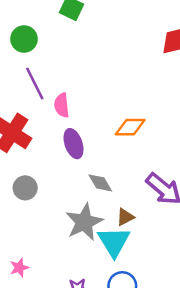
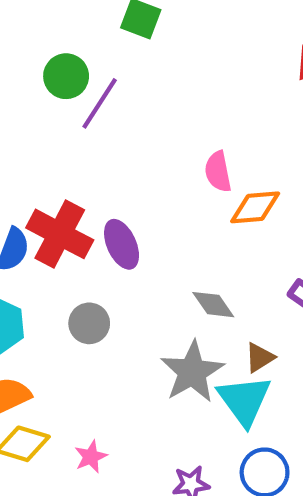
purple line: (35, 83) -> (100, 103), moved, turned 64
pink semicircle: (62, 105) -> (218, 172), moved
purple ellipse: (74, 144) -> (122, 244), moved

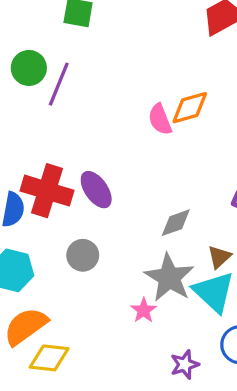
orange diamond: (255, 207) -> (190, 108), moved
gray diamond: (213, 305) -> (176, 223), turned -64
pink star: (91, 457) -> (144, 310), moved

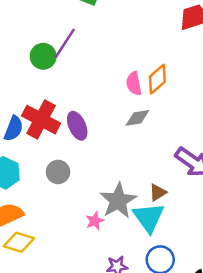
green circle: (29, 68) -> (43, 56), moved
orange diamond: (190, 108) -> (157, 79), turned -36
gray diamond: (176, 223) -> (137, 118), moved

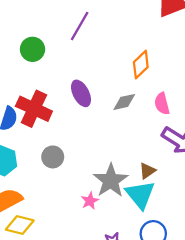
purple line: (65, 43) -> (80, 26), moved
pink semicircle: (134, 84) -> (162, 104), moved
purple ellipse: (77, 126) -> (81, 93), moved

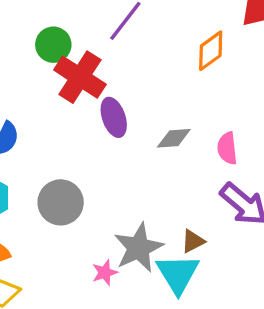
orange diamond: (141, 65) -> (211, 51), moved
red cross: (34, 109) -> (80, 77), moved
gray circle: (53, 157) -> (61, 202), size x1.4

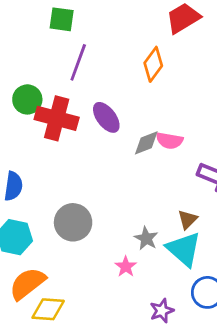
purple ellipse: (114, 117) -> (106, 117), moved
pink semicircle: (227, 148) -> (169, 141), moved, turned -56
gray star: (139, 248) -> (146, 238), size x0.6

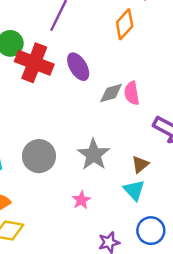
pink semicircle: (169, 141) -> (132, 93), turned 65
gray star: (146, 238) -> (94, 155), moved, size x1.5
cyan triangle: (184, 249) -> (134, 190), size x0.7

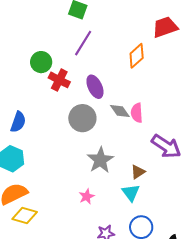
red cross: (34, 63) -> (59, 80), size x0.7
gray diamond: (111, 93) -> (120, 111), turned 65
gray circle: (39, 156) -> (82, 118), moved

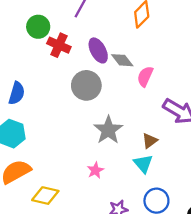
gray diamond: (120, 111) -> (122, 60), moved
pink semicircle: (137, 113) -> (145, 76), turned 30
yellow diamond: (25, 215) -> (45, 196), moved

